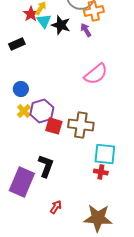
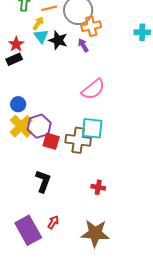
red star: (31, 14) -> (16, 44), moved
yellow cross: (24, 111) -> (21, 126), size x1.6
cyan square: (105, 154) -> (92, 128), moved
purple rectangle: (22, 182) -> (28, 230), moved, turned -52

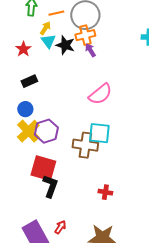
orange cross: (91, 26) -> (85, 35), moved
black rectangle: (14, 59) -> (29, 81), moved
red square: (51, 141) -> (43, 168), moved, size x1.5

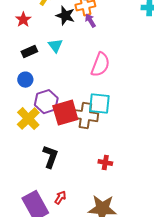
cyan triangle: (48, 41) -> (55, 46), moved
pink semicircle: (100, 94) -> (100, 65), turned -30
yellow cross: (28, 131) -> (28, 119), moved
red square: (43, 168) -> (65, 113), moved, turned -32

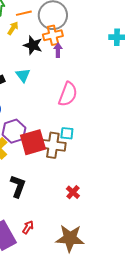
purple arrow: (90, 21) -> (58, 50), turned 32
cyan square: (99, 104) -> (67, 133), size x0.6
red cross: (105, 163) -> (73, 192), turned 32

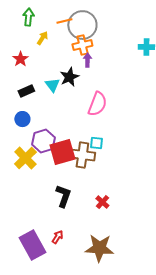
orange line: (24, 13) -> (64, 21), moved
black star: (33, 45) -> (69, 77), moved, turned 30
black L-shape: (18, 186) -> (63, 196), moved

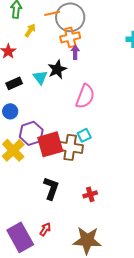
cyan square: (96, 143) -> (84, 135), turned -32
red cross: (102, 202) -> (90, 194), turned 32

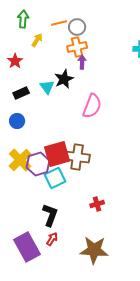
gray circle: (70, 17) -> (77, 27), size x0.6
purple hexagon: (31, 133) -> (38, 164), moved
cyan square: (84, 135) -> (55, 178), moved, size x1.5
black L-shape: (51, 188) -> (50, 215), moved

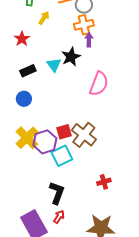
red square: (57, 154) -> (64, 132), size x0.6
brown cross: (77, 157) -> (84, 135), turned 30

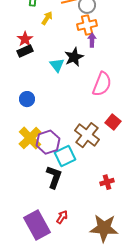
black rectangle: (28, 71) -> (25, 51), moved
red square: (64, 132) -> (113, 122), moved, turned -35
black L-shape: (57, 193) -> (54, 177), moved

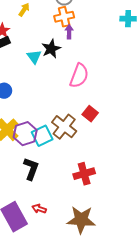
cyan square: (65, 156) -> (42, 136), moved
red cross: (107, 182) -> (84, 174), size x1.5
red arrow: (62, 217) -> (39, 209), turned -104

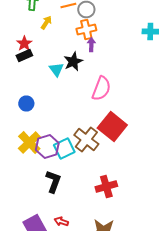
red square: (90, 114) -> (112, 126), size x1.8

